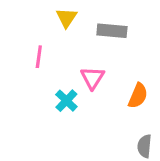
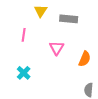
cyan cross: (66, 101) -> (24, 73), moved

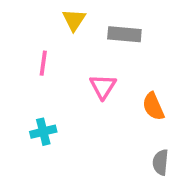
orange semicircle: (85, 59) -> (153, 106), turned 133
cyan cross: (24, 73) -> (43, 132), turned 32

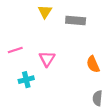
pink line: (43, 63) -> (15, 50), moved, turned 64
pink triangle: (103, 87) -> (47, 59), moved

